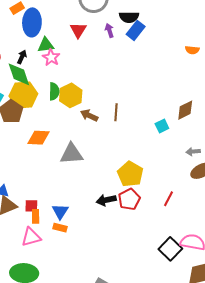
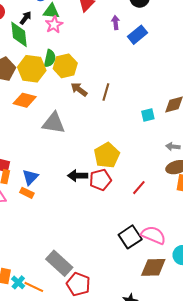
purple arrow: (109, 30) -> (116, 23), moved
blue rectangle: (136, 30) -> (137, 35), moved
yellow hexagon: (23, 95) -> (32, 69), moved

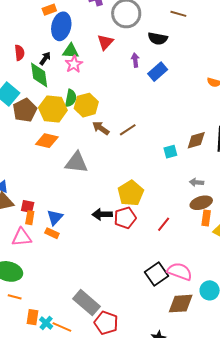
brown line: (106, 92) -> (128, 130), turned 42

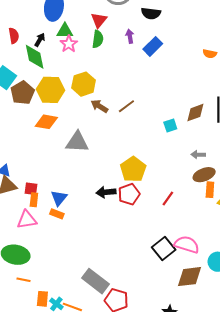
green semicircle: (71, 98) -> (98, 39), moved

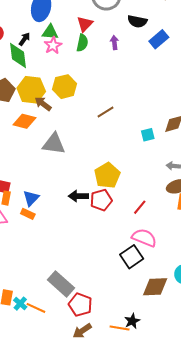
blue rectangle: (153, 46) -> (159, 39), moved
brown arrow: (99, 106) -> (43, 104), moved
pink semicircle: (187, 245) -> (144, 238), moved

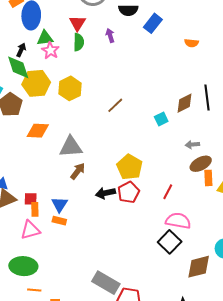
yellow hexagon: (31, 90) -> (36, 83), moved
brown arrow: (43, 104) -> (78, 171), moved, turned 102

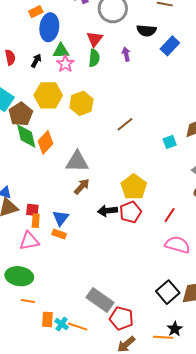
green diamond: (18, 67) -> (26, 136), moved
orange diamond: (38, 131) -> (46, 142), turned -55
black square: (170, 242) -> (168, 292), moved

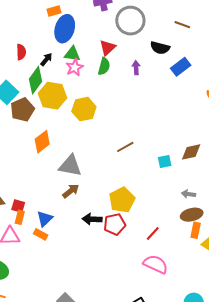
brown line: (125, 124) -> (125, 147), moved
green diamond: (26, 136) -> (35, 80), moved, turned 40

